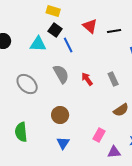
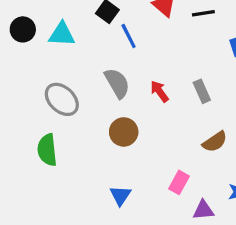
cyan triangle: (38, 44) -> (62, 34), moved
brown circle: (60, 115) -> (124, 132), moved
green semicircle: (21, 132) -> (47, 150), moved

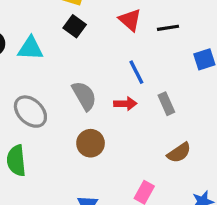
blue line: (129, 36) -> (136, 72), moved
red arrow: (159, 91) -> (125, 104), turned 125

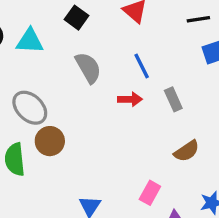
black line: (168, 28) -> (198, 19), moved
gray semicircle: (84, 96) -> (88, 68), moved
brown circle: (91, 143) -> (50, 141), moved

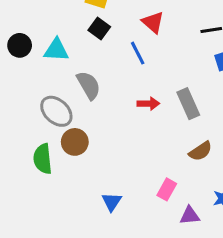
blue line: (142, 66) -> (138, 53), moved
gray semicircle: (88, 68) -> (89, 85), moved
gray rectangle: (173, 99) -> (188, 104), size x1.4

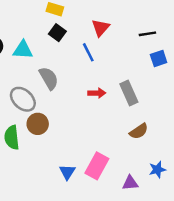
red triangle: (153, 22) -> (101, 28), turned 30
pink rectangle: (167, 189) -> (97, 166), moved, size x1.5

